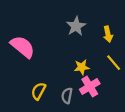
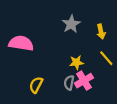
pink semicircle: (23, 47) -> (21, 43), turned -30
gray semicircle: (67, 96) -> (69, 83), moved

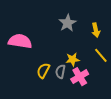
gray semicircle: (69, 83) -> (60, 72), moved
yellow semicircle: (36, 85) -> (43, 71), moved

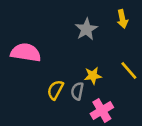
yellow arrow: (96, 30) -> (122, 19), moved
pink cross: (80, 77) -> (102, 110), moved

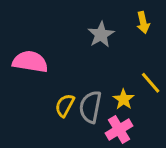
yellow star: (93, 76) -> (124, 99), moved, turned -30
gray semicircle: (77, 91) -> (90, 107), size x1.5

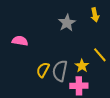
pink semicircle: (30, 62) -> (20, 41), size x0.7
pink cross: (119, 129) -> (79, 86), turned 30

